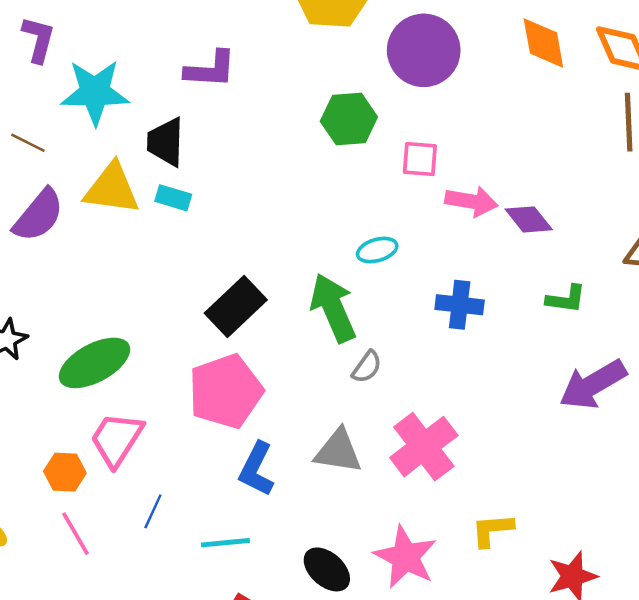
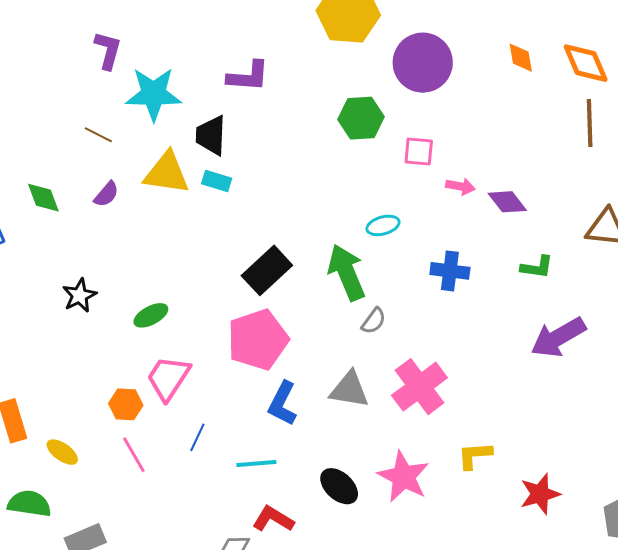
orange diamond: (543, 43) -> (521, 58), size x0.7
pink arrow: (471, 201) -> (460, 186), size x0.7
purple semicircle: (39, 215) -> (106, 194), size x0.6
green ellipse: (94, 363) -> (151, 315), size x0.6

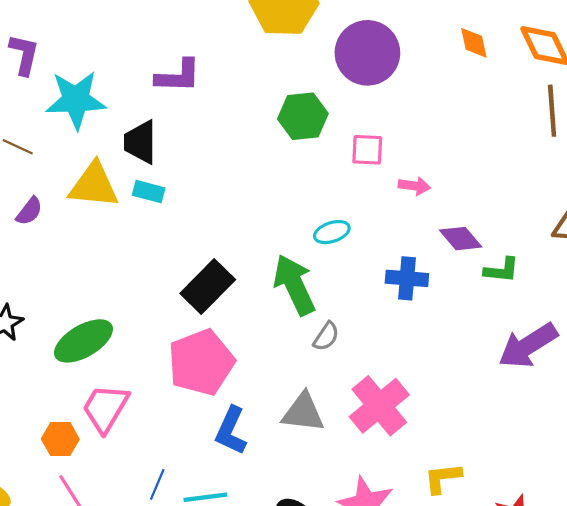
purple diamond: (507, 202) -> (461, 239), moved
green ellipse: (151, 315) -> (83, 341), size x1.6
blue line: (197, 437) -> (157, 484), moved

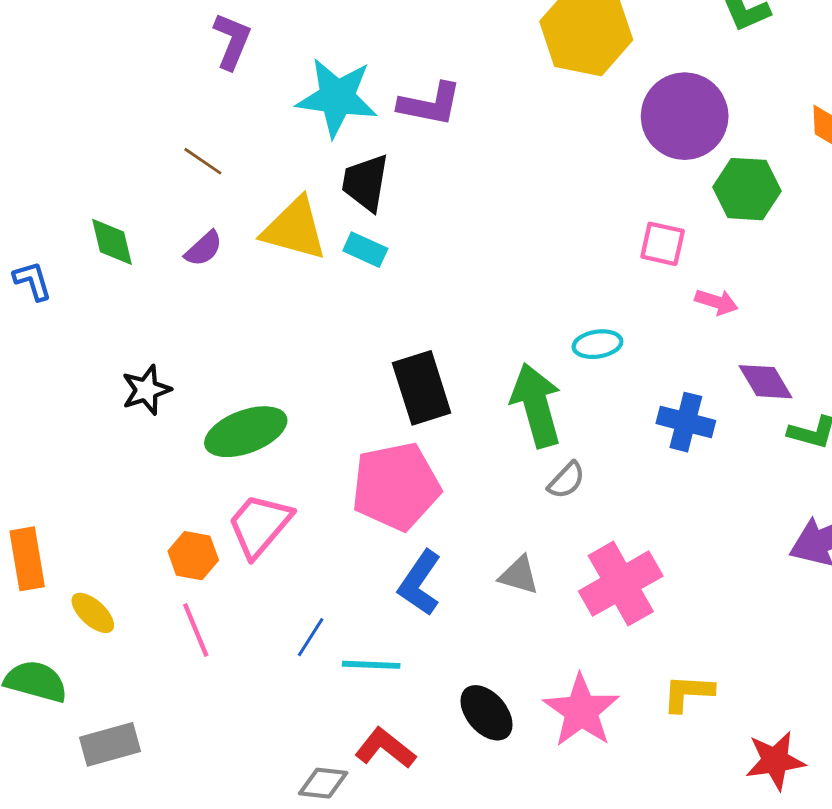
cyan star: (76, 100) -> (337, 97), moved
green hexagon: (303, 116) -> (747, 189), moved
black rectangle: (208, 287) -> (422, 388), turned -72
gray triangle: (303, 412) -> (519, 575), size x0.7

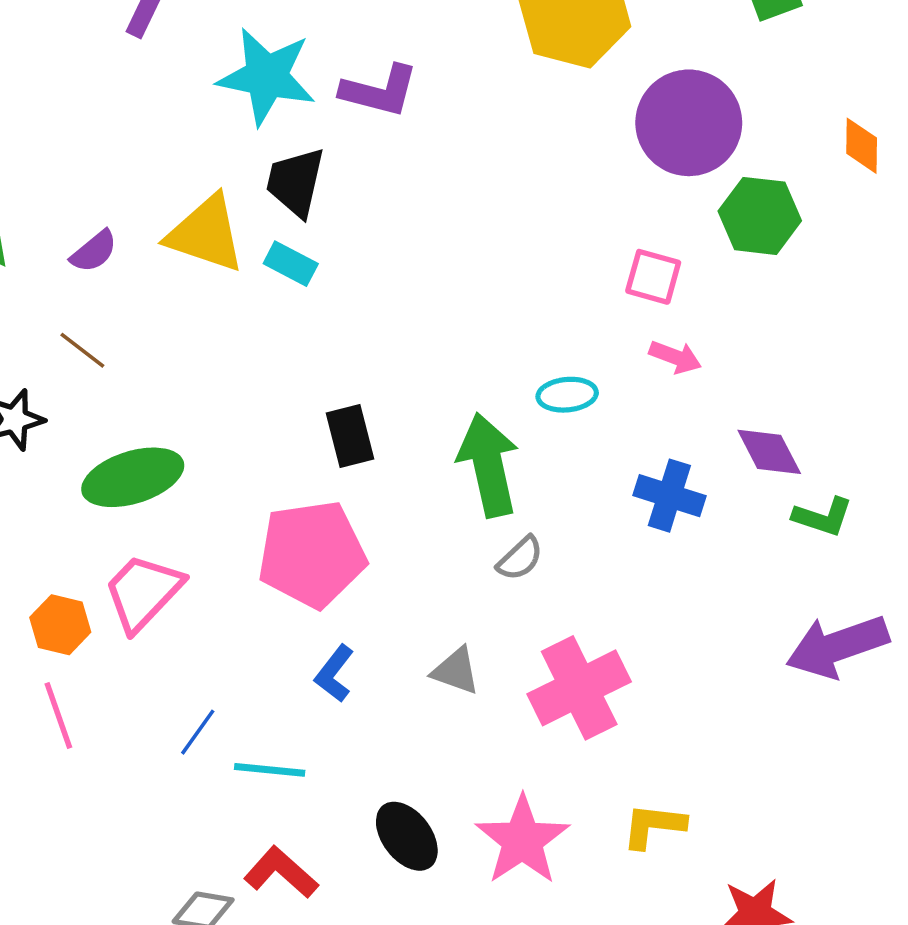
brown line: (203, 161) -> (82, 350), moved
pink arrow: (716, 302) -> (675, 357), moved
black rectangle: (422, 388) -> (350, 436), size x0.7
blue L-shape: (420, 583) -> (334, 674), size x0.7

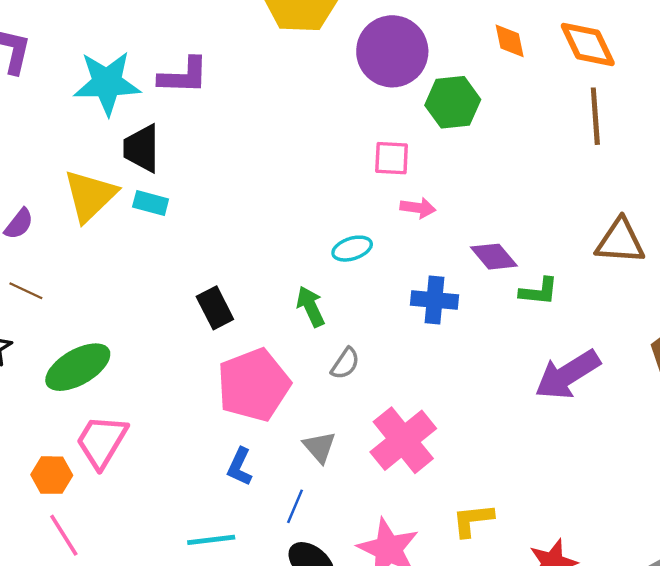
yellow triangle: (206, 234) -> (90, 196), turned -50
green arrow: (488, 465) -> (311, 307), size x0.6
pink pentagon: (312, 554) -> (254, 385), moved
gray triangle: (456, 671) -> (319, 447), turned 42
blue line: (198, 732) -> (295, 506), moved

